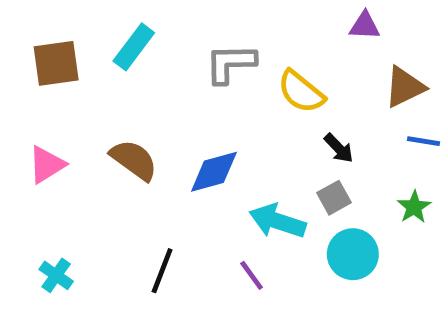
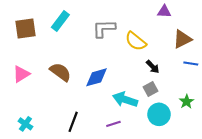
green star: (414, 207) -> (187, 102), moved
purple line: (252, 275) -> (113, 124), turned -72

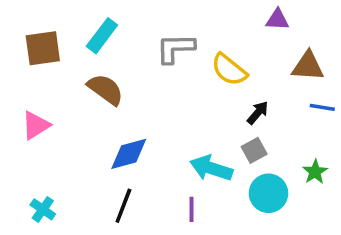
brown triangle: (182, 39) -> (308, 66), turned 30
black arrow: (153, 67) -> (258, 113), turned -96
brown semicircle: (60, 72) -> (106, 89), moved
blue diamond: (96, 77) -> (129, 154), moved
purple line: (113, 124) -> (191, 209), turned -72

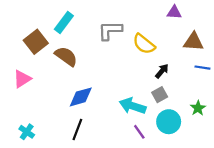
brown square: (43, 48) -> (36, 42), moved, turned -30
purple line: (191, 209) -> (139, 132), moved, turned -35

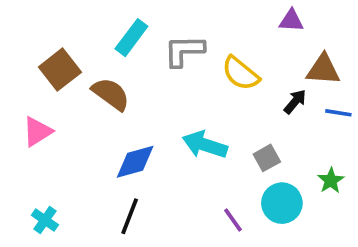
cyan rectangle: (64, 23) -> (131, 38), moved
black arrow: (162, 71) -> (295, 102), moved
cyan arrow: (133, 106) -> (205, 145), moved

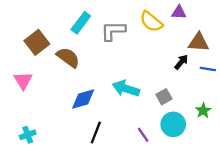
yellow semicircle: (241, 73) -> (151, 22), moved
pink triangle: (37, 132) -> (23, 80), turned -30
black line: (130, 216) -> (96, 132), moved
cyan cross: (45, 220) -> (28, 135), turned 35

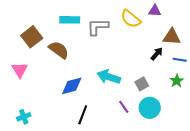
cyan rectangle: (81, 23) -> (70, 20), turned 54
green star: (203, 111) -> (177, 81), moved
purple line: (143, 135) -> (124, 107), moved

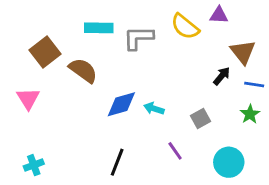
brown triangle: (172, 37) -> (243, 52), turned 48
cyan arrow: (109, 77) -> (154, 108), size x0.6
blue diamond: (72, 86) -> (121, 104), moved
cyan circle: (150, 108) -> (229, 162), moved

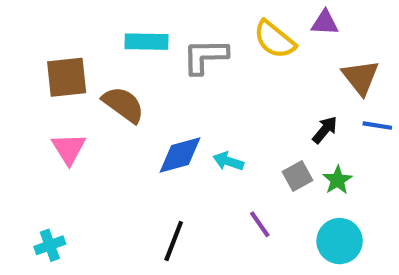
brown square: (45, 52) -> (67, 77), turned 32
black arrow: (222, 76) -> (325, 130), moved
pink triangle: (28, 99) -> (69, 149), moved
green star: (250, 114) -> (337, 180), moved

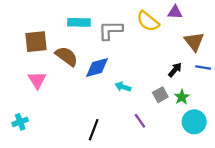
blue diamond: (180, 155) -> (97, 68), moved
cyan circle: (340, 241) -> (194, 122), moved
cyan cross: (50, 245) -> (20, 122), moved

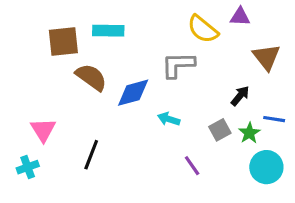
gray L-shape: (111, 30) -> (178, 65), moved
brown square: (36, 42) -> (63, 42), moved
blue line: (203, 68) -> (274, 119), moved
pink triangle: (37, 80) -> (43, 130), moved
black line: (94, 130) -> (91, 155), moved

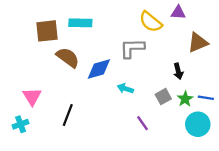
brown triangle: (266, 57) -> (198, 42), turned 45
black arrow: (240, 96) -> (178, 71), turned 126
blue line: (274, 119) -> (206, 98), moved

